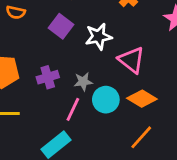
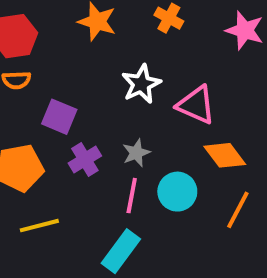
purple square: (61, 26) -> (59, 117), moved
orange diamond: (142, 99) -> (225, 155), turned 36
cyan circle: (106, 100) -> (177, 192), moved

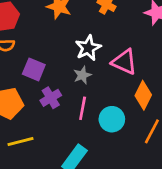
gray star: (136, 153) -> (82, 75), moved
orange diamond: (225, 155) -> (143, 95), turned 64
pink line: (132, 196) -> (83, 108), moved

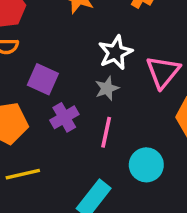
pink triangle: (124, 62) -> (163, 72), turned 44
cyan circle: (112, 119) -> (146, 165), moved

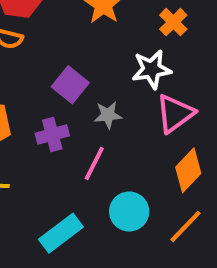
white star: (115, 52) -> (152, 69), moved
purple square: (43, 79) -> (70, 85), moved

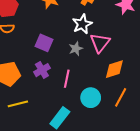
gray star: (108, 115) -> (76, 49), moved
orange diamond: (188, 170) -> (114, 69), turned 45

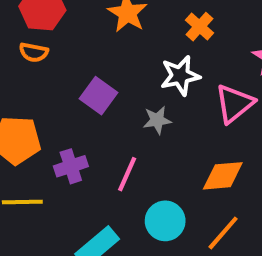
pink triangle: (100, 43) -> (234, 104), moved
purple cross: (42, 70) -> (71, 166), moved

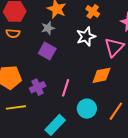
gray star: (157, 120) -> (48, 28), moved
orange diamond: (223, 176) -> (101, 75), moved

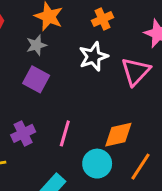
orange cross: (93, 11) -> (103, 19), turned 32
orange diamond: (101, 75) -> (118, 135), moved

